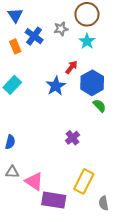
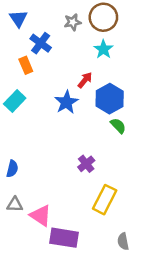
gray star: (61, 29) -> (73, 22), moved
orange rectangle: (15, 46) -> (26, 65), moved
yellow rectangle: (84, 181) -> (105, 200), moved

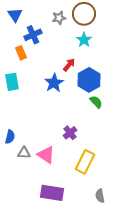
blue cross: (41, 43) -> (33, 35), turned 30
cyan rectangle: (15, 101) -> (12, 82), turned -54
gray triangle: (15, 204) -> (24, 153), moved
pink triangle: (41, 216) -> (46, 155), moved

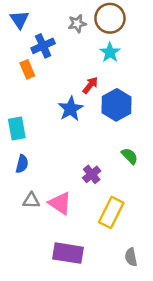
cyan rectangle: (12, 82) -> (17, 128), moved
green semicircle: (96, 102) -> (130, 156), moved
blue semicircle: (10, 137) -> (22, 164), moved

